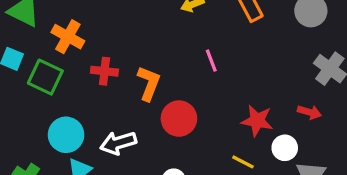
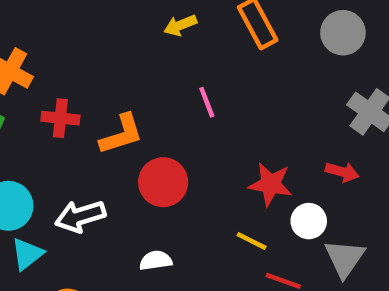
orange L-shape: (149, 83) -> (121, 134), turned 52

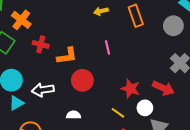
red arrow: (342, 172) -> (163, 88), size x1.5

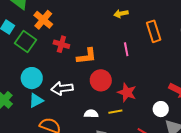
orange rectangle: (136, 16) -> (154, 31), moved
red star: (130, 89) -> (127, 92), moved
yellow line: (118, 113) -> (115, 112), moved, turned -48

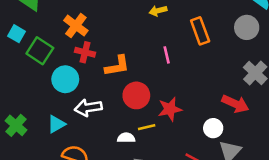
orange cross: (43, 20) -> (76, 26), moved
cyan circle: (32, 78) -> (65, 79), moved
red star: (127, 92) -> (170, 109), turned -30
yellow line: (115, 112) -> (147, 127), moved

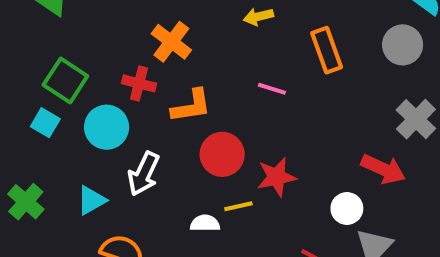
orange cross: (76, 26) -> (171, 42), moved
cyan square: (17, 34) -> (45, 123), moved
pink line: (167, 55) -> (272, 89), turned -60
white arrow: (88, 108) -> (144, 174), turned -56

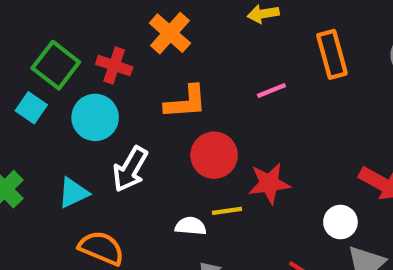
red cross: (139, 83) -> (114, 66), moved
pink line: (272, 89) -> (271, 91), turned -44

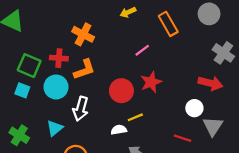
orange L-shape: (186, 102) -> (84, 69), moved
red star: (269, 183) -> (151, 82), moved

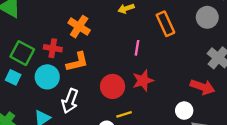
pink line: (142, 50) -> (137, 48), turned -49

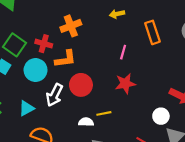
orange cross: (79, 27) -> (71, 26), turned 30
red circle: (113, 86) -> (81, 85), moved

